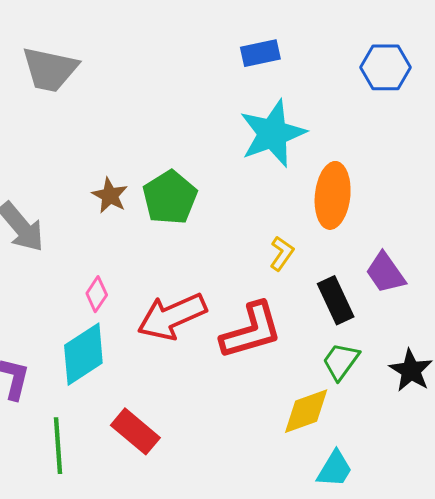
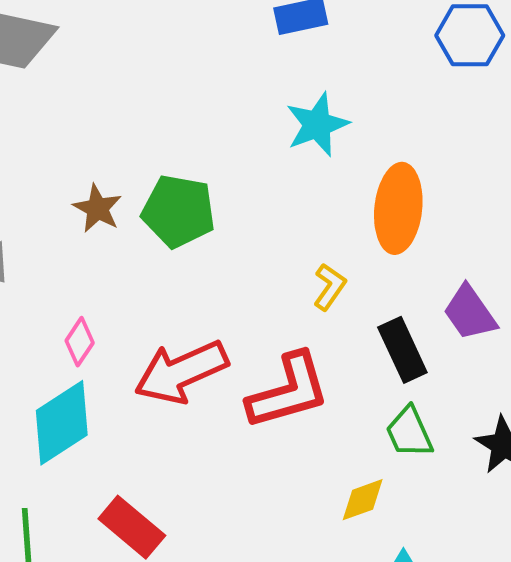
cyan star: (273, 133) -> (317, 125), size x0.7
green pentagon: (170, 198) -> (179, 211), turned -30
green trapezoid: (341, 361) -> (409, 432), turned -60
yellow diamond: (306, 411) -> (363, 500), size x0.7

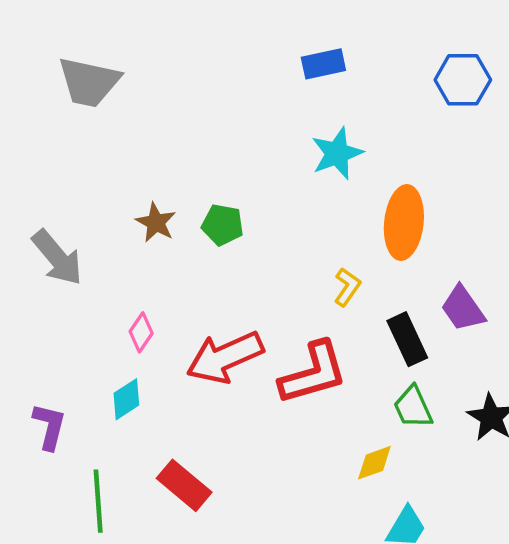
green pentagon: (179, 211) -> (223, 225), size x0.7
cyan diamond: (62, 423) -> (126, 399), size x0.6

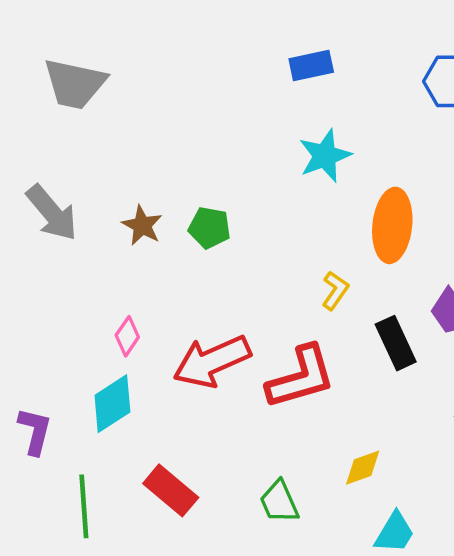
gray arrow: (57, 258) -> (52, 213), moved
cyan diamond: (126, 399) -> (112, 404), size x1.4
green trapezoid: (413, 407) -> (279, 502), moved

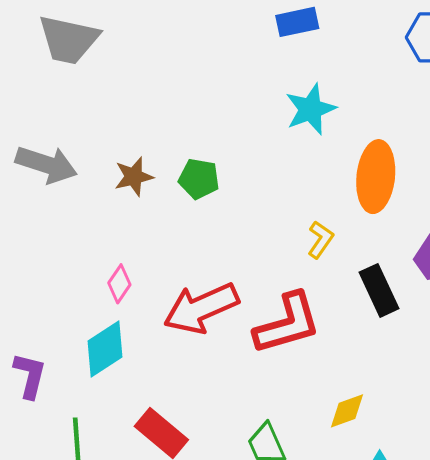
gray arrow: (52, 213) -> (46, 164), turned -32
brown star: (142, 225) -> (134, 177), turned 30

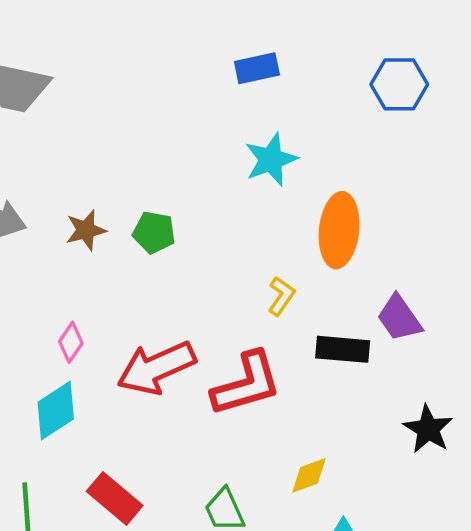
black rectangle: (379, 290) -> (343, 349), turned -60

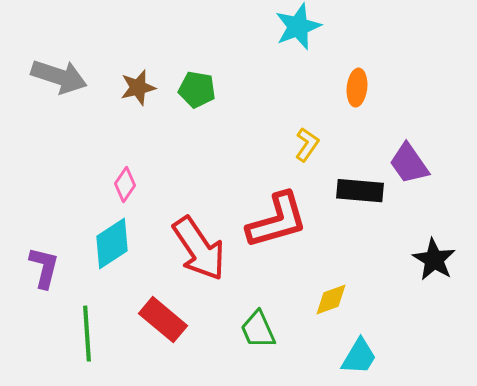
orange ellipse: (339, 230) -> (357, 88), size x0.6
red arrow: (156, 368) -> (199, 249), moved, turned -100

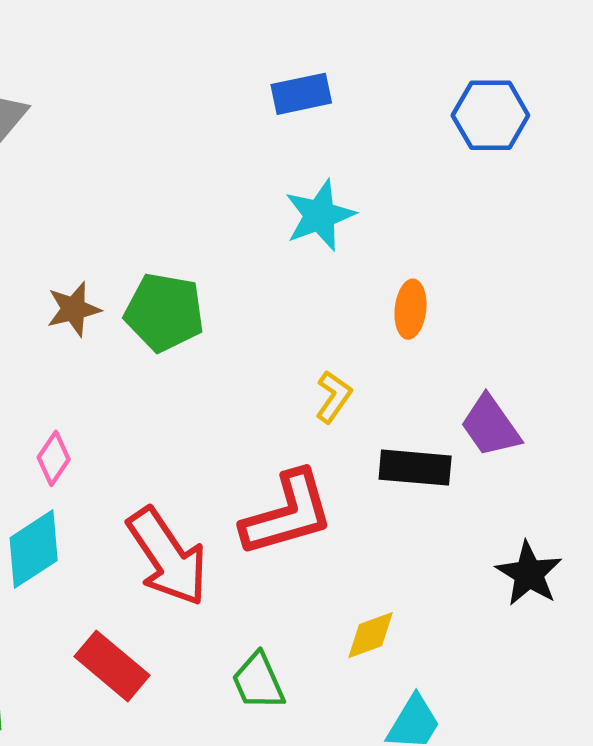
green pentagon: (197, 90) -> (164, 312), size x1.4

